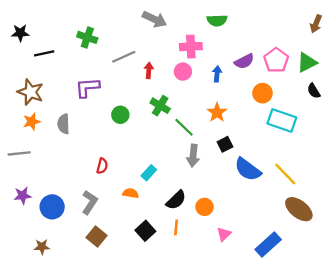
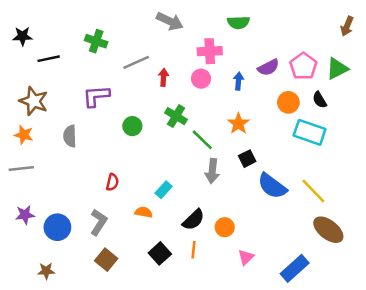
black semicircle: (314, 91) -> (320, 100), moved
orange star: (32, 122) -> (24, 135), moved, turned 30

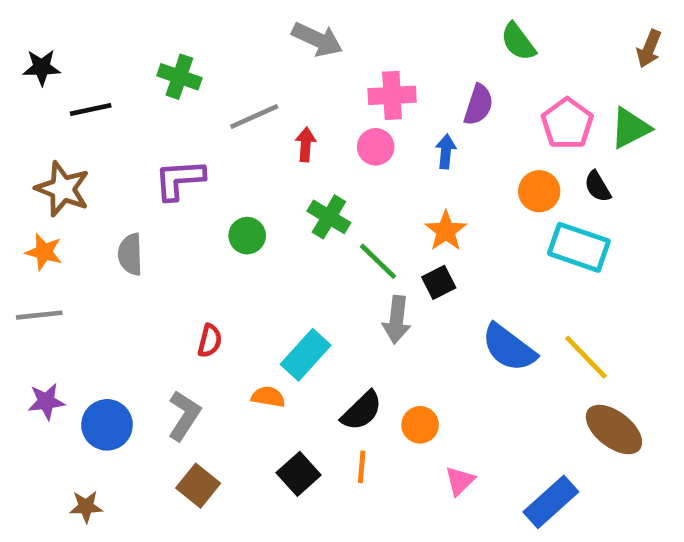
green semicircle: (238, 22) -> (518, 42), moved, turned 55
purple semicircle: (268, 67) -> (478, 105), moved, turned -45
black square: (247, 159) -> (439, 282), moved
cyan rectangle: (164, 190) -> (306, 355), size x1.5

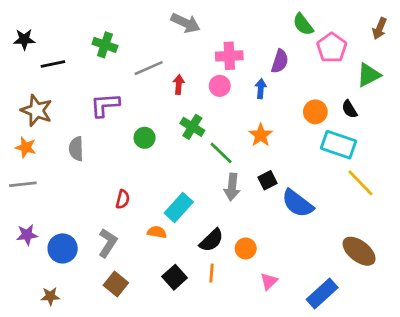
pink pentagon: (567, 123) -> (332, 48), moved
black square: (439, 282) -> (268, 180), moved
yellow line: (586, 357) -> (360, 183), moved

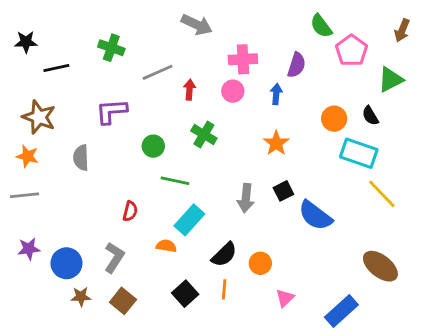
green line: (221, 153) -> (175, 181), moved, turned -32
brown star: (50, 296) -> (81, 297), moved

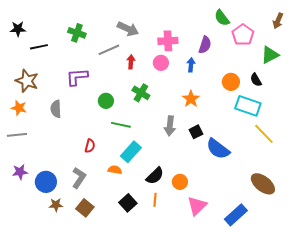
gray arrow: (197, 25) -> (128, 29), moved
gray arrow: (246, 198) -> (170, 126), moved
pink triangle: (285, 298) -> (197, 206), size x1.5

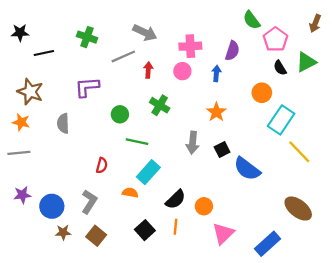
black semicircle: (256, 80) -> (280, 68), moved
cyan rectangle: (248, 106) -> (281, 120), turned -75

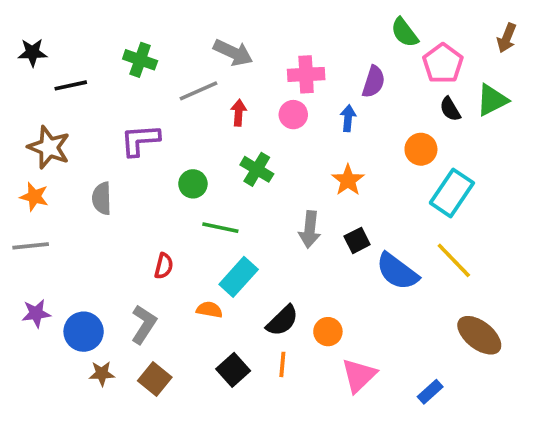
yellow line: (299, 152) -> (454, 260), moved
blue rectangle: (267, 244) -> (430, 392), size x0.6

